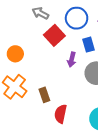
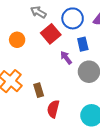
orange circle: (15, 54) -> (17, 40), moved
purple arrow: (72, 60) -> (66, 58), turned 128

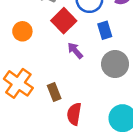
purple arrow: (66, 58) -> (75, 51), moved

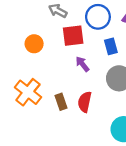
red square: (64, 21) -> (73, 36), turned 35
red semicircle: (74, 114) -> (85, 102), moved

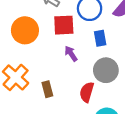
orange circle: (34, 44) -> (25, 30), size x1.5
red semicircle: (85, 102) -> (87, 92), moved

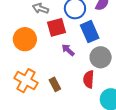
blue rectangle: (100, 38) -> (90, 32), size x1.5

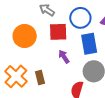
brown rectangle: (55, 84) -> (40, 78), moved

